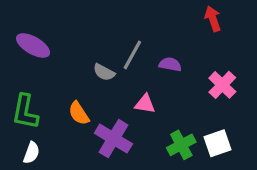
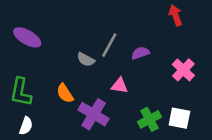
purple semicircle: (170, 64) -> (140, 53), turned -30
white square: (218, 143) -> (179, 118), turned 30

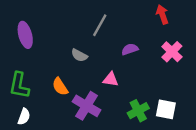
purple ellipse: (27, 37) -> (25, 35), turned 45
gray line: (109, 45) -> (100, 25), moved
pink cross: (183, 70) -> (172, 52), moved

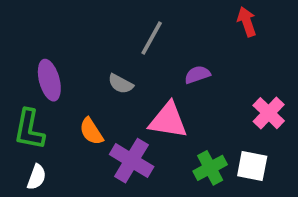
purple ellipse: (25, 35) -> (49, 80), moved
pink cross: (172, 52) -> (269, 113), moved
pink triangle: (111, 79) -> (168, 120), size x1.6

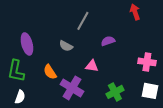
pink cross: (269, 113) -> (147, 62), turned -36
pink triangle: (168, 120) -> (92, 66), size x0.6
white square: (252, 166) -> (150, 91), moved

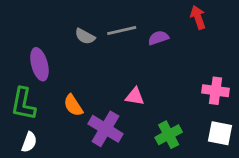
gray line: (83, 21) -> (122, 30), turned 48
purple semicircle: (108, 41) -> (158, 38), moved
gray semicircle: (66, 46) -> (85, 36), moved

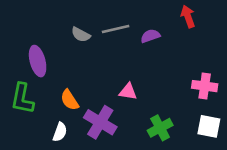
white semicircle: (29, 142) -> (60, 132), moved

